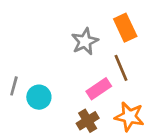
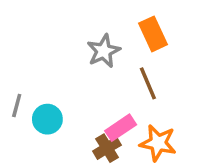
pink rectangle: (99, 89) -> (121, 128), moved

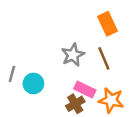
gray star: (104, 51) -> (73, 55), moved
pink rectangle: (121, 128) -> (85, 89), turned 60

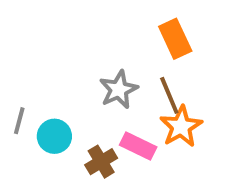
orange star: (111, 100) -> (181, 127), moved, turned 30
brown cross: (75, 104) -> (101, 162), moved

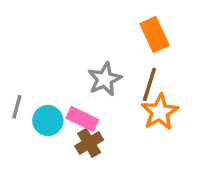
brown line: (169, 95) -> (149, 84), turned 40
pink rectangle: (138, 146) -> (82, 119), moved

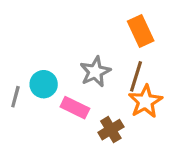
cyan circle: (48, 121) -> (44, 84), moved
brown cross: (89, 143) -> (111, 130), moved

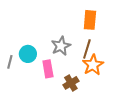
orange rectangle: (141, 31) -> (90, 20), turned 30
pink rectangle: (75, 108) -> (48, 69), turned 54

